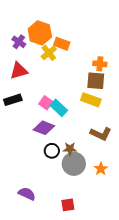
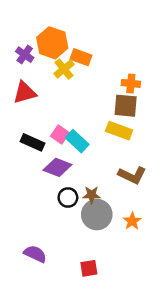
black rectangle: (13, 100) -> (33, 142), moved, turned 42

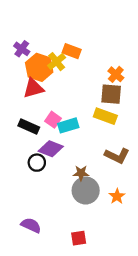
orange hexagon: (52, 43) -> (39, 67), moved
orange cross: (131, 83) -> (116, 74), turned 35
red triangle: (25, 93) -> (33, 88), moved
cyan rectangle: (77, 141) -> (68, 125), turned -60
black circle: (68, 197) -> (37, 163), moved

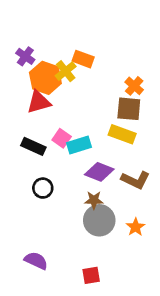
purple diamond: (51, 149) -> (99, 172), moved

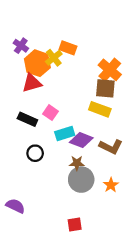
orange cross: (134, 86) -> (110, 70), size x1.5
cyan rectangle: (79, 145) -> (65, 133), moved
purple semicircle: (36, 261) -> (15, 206), moved

